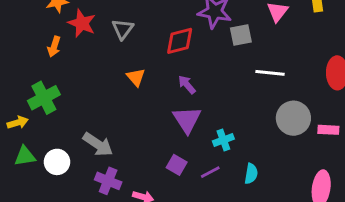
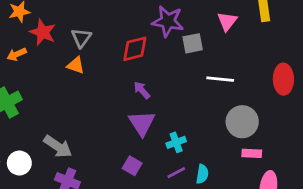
orange arrow: (54, 47) -> (17, 54), turned 48
orange triangle: (136, 77) -> (76, 65), moved, turned -30
pink rectangle: (328, 130) -> (252, 153), moved
purple line: (210, 172) -> (176, 173), moved

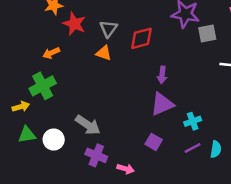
red diamond: (135, 49) -> (141, 38), moved
orange arrow: (17, 54) -> (51, 53), moved
purple arrow: (142, 90) -> (162, 75), turned -133
purple triangle: (142, 123) -> (162, 104), turned 40

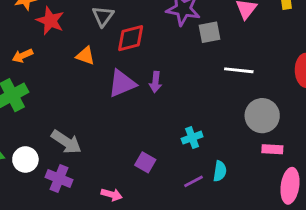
gray triangle: (108, 29) -> (103, 16), moved
purple triangle: (162, 104) -> (122, 83), moved
purple line: (193, 148) -> (194, 181), moved
purple cross: (96, 155) -> (59, 178), moved

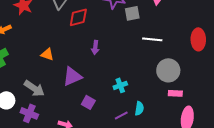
orange triangle: (85, 56) -> (47, 54), moved
purple triangle: (122, 83) -> (72, 76), moved

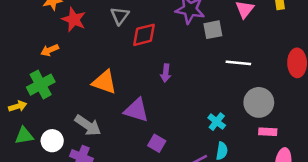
orange triangle: (47, 54) -> (104, 82), size x1.5
purple triangle: (72, 76) -> (136, 110), turned 40
cyan cross: (120, 85) -> (217, 122), moved, turned -32

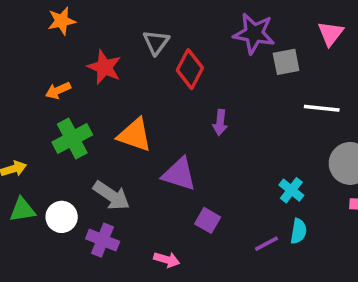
red star: (74, 20) -> (104, 67), moved
red diamond: (144, 35) -> (190, 69), turned -48
green cross: (41, 85) -> (72, 139), moved

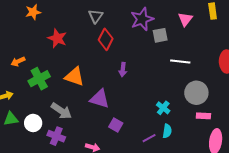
purple star: (254, 33) -> (142, 19), turned -30
gray triangle: (156, 42) -> (96, 16), moved
orange arrow: (58, 90) -> (18, 61), moved

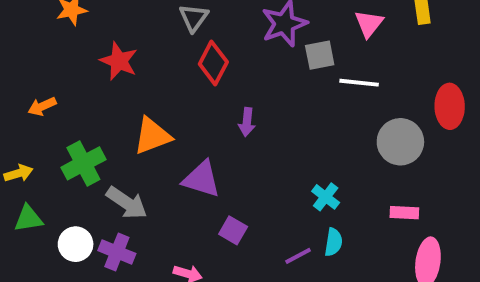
white line: (180, 61) -> (359, 83), moved
orange triangle: (74, 77) -> (152, 136), turned -40
green cross: (39, 79) -> (83, 163), moved
gray circle: (196, 93) -> (400, 142), moved
white circle: (33, 123) -> (76, 244), moved

